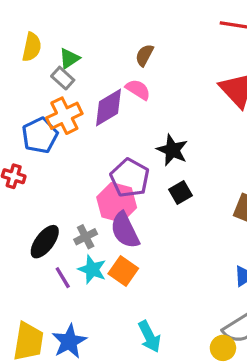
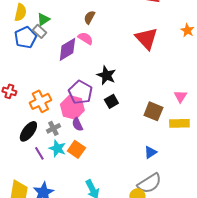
orange cross: (64, 116) -> (40, 101), moved
blue pentagon: (40, 135) -> (25, 37), moved
purple semicircle: (125, 230) -> (77, 124), size x0.6

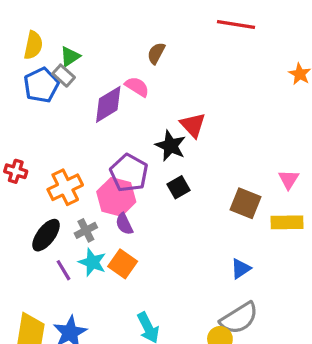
brown semicircle: (89, 17) -> (156, 53), moved
red triangle: (146, 38) -> (193, 125), moved, size x0.7

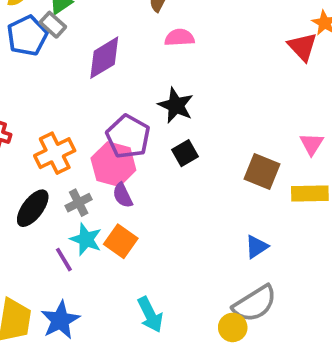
pink semicircle: (137, 87) -> (179, 38), moved, turned -35
red triangle: (193, 125) -> (302, 47), moved
purple line: (64, 270) -> (64, 260), moved

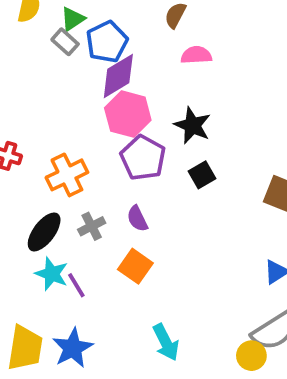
blue pentagon: (27, 36) -> (107, 42), moved
pink hexagon: (113, 164) -> (128, 114), moved
cyan star: (86, 239) -> (52, 274), moved

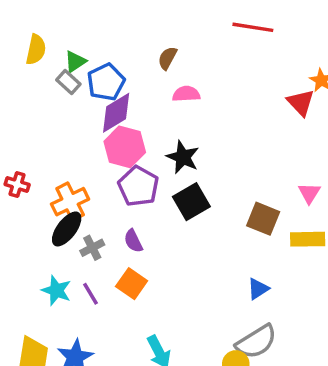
black square: (202, 175) -> (191, 202), size x1.5
black ellipse: (44, 232) -> (67, 229), moved
purple line: (76, 285) -> (91, 294), moved

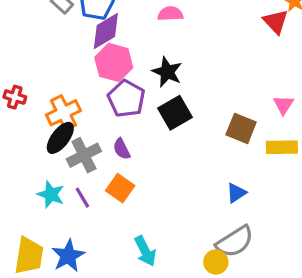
gray cross: (92, 248) -> (84, 155), size x1.5

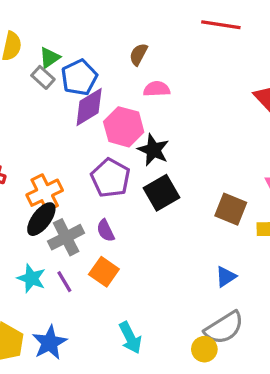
pink hexagon: (114, 62) -> (124, 127), moved

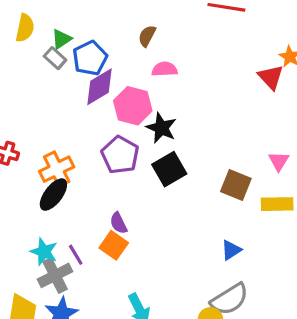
purple semicircle: (106, 231) -> (118, 223), moved
gray cross: (66, 237) -> (55, 275), moved

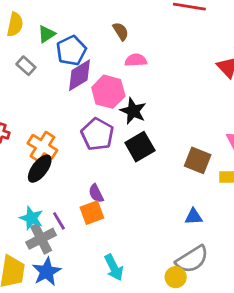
brown semicircle: (147, 36) -> (121, 31), turned 120
gray rectangle: (55, 58) -> (26, 66), moved
orange cross: (57, 169) -> (42, 147), turned -32
orange square: (114, 245) -> (92, 213), turned 35
blue triangle: (231, 250) -> (193, 217), turned 30

